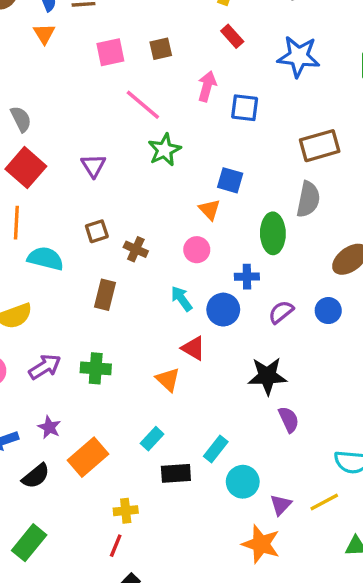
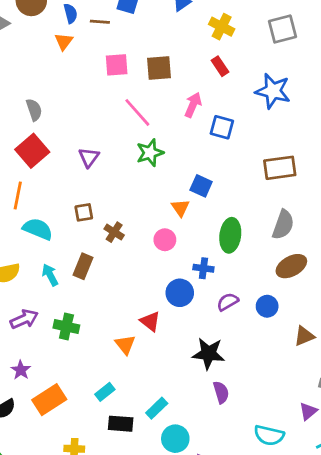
brown square: (161, 49) -> (159, 68), size x1.4
gray semicircle: (308, 199) -> (283, 225), moved
cyan arrow: (182, 299) -> (50, 275), moved

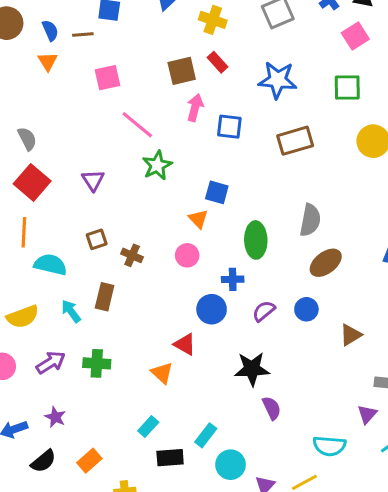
brown square: (159, 68) -> (182, 71), moved
brown rectangle: (280, 168) -> (295, 141), moved
orange rectangle: (49, 400) -> (89, 461), moved, size x0.7

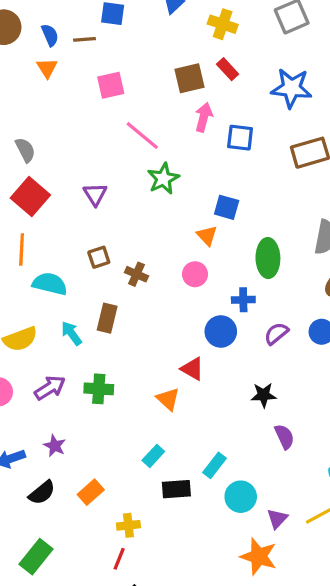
black star: (252, 369) -> (264, 395), size x0.7

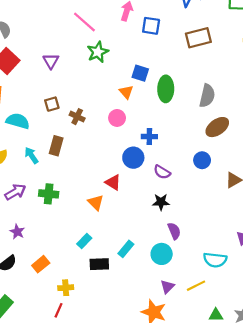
green ellipse: (268, 258) -> (166, 89), moved
purple semicircle: (276, 333) -> (162, 172), moved, turned -112
cyan circle: (241, 497) -> (162, 254), moved

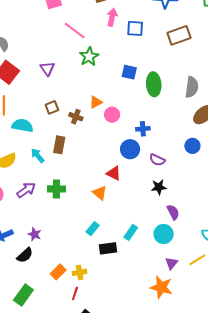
orange triangle: (126, 92) -> (96, 102), moved, turned 48
purple star: (17, 232) -> (35, 234), moved
orange rectangle: (41, 264) -> (58, 272), moved

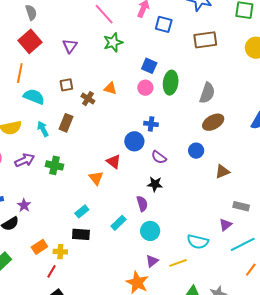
orange triangle: (96, 102) -> (110, 88), turned 32
pink circle: (112, 115) -> (145, 88), moved
purple semicircle: (173, 212) -> (142, 204), moved
black rectangle: (108, 248) -> (81, 234), moved

